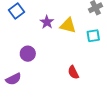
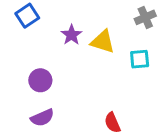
red semicircle: (73, 72) -> (112, 123), moved
purple semicircle: (13, 79) -> (42, 118), moved

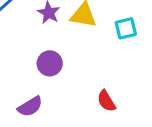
purple circle: (40, 80) -> (50, 63), moved

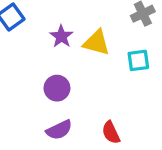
purple semicircle: (30, 107) -> (59, 130), moved

